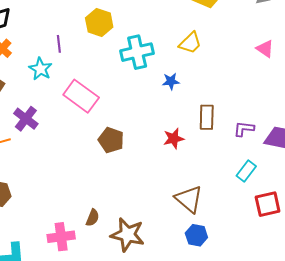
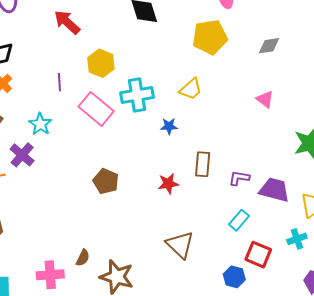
cyan star: (40, 69) -> (40, 124), moved
pink rectangle: (81, 96) -> (96, 109), moved
red square: (268, 204) -> (258, 255), turned 32
blue hexagon: (196, 235) -> (234, 277), moved

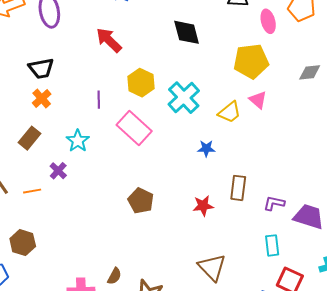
cyan cross: (137, 95) -> (184, 98), moved, turned -36
pink triangle: (265, 99) -> (258, 100), moved
purple cross: (22, 155) -> (58, 171), size x0.7
cyan rectangle: (239, 220) -> (272, 245), turned -50

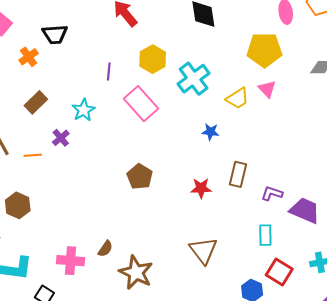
orange cross: (42, 98) -> (29, 57), moved

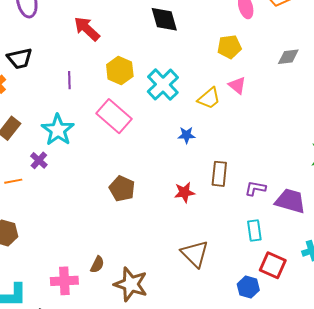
yellow pentagon: (264, 50) -> (229, 47), size x0.7
purple line: (109, 72) -> (69, 80), moved
cyan star: (83, 110) -> (58, 130), size x1.4

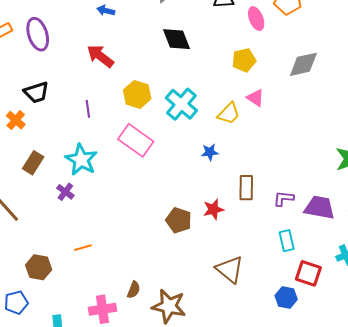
gray diamond: (288, 57) -> (303, 64), size x1.4
orange line: (13, 181) -> (83, 248), moved
brown pentagon: (122, 189) -> (179, 220), moved

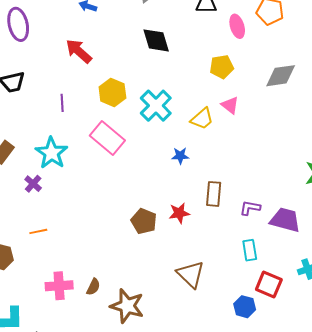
orange line: (83, 248) -> (38, 231), moved
pink cross: (102, 309) -> (59, 286), moved

